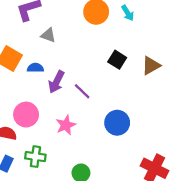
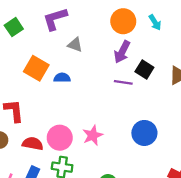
purple arrow: (56, 82) -> (122, 52), moved
purple line: (82, 91) -> (123, 82), moved, turned -36
pink circle: (26, 115) -> (60, 138), moved

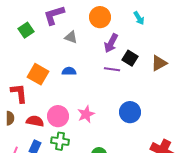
orange circle: (123, 21) -> (100, 17), moved
green square: (14, 27) -> (26, 30), moved
orange square: (36, 68) -> (38, 74), moved
blue semicircle: (62, 78) -> (69, 71), moved

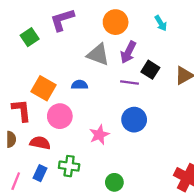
gray triangle: (71, 37) -> (98, 55), moved, size x1.5
blue circle: (130, 112) -> (134, 120), moved
pink circle: (58, 116) -> (60, 116), moved

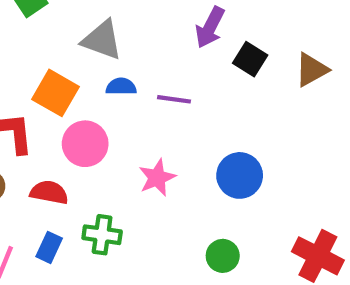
gray triangle: (98, 55) -> (102, 40), moved
purple line: (129, 82) -> (174, 99), moved
blue circle: (134, 120) -> (240, 175), moved
green circle: (114, 182) -> (223, 256), moved

